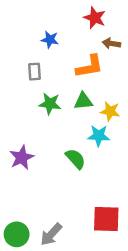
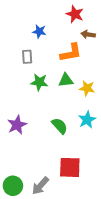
cyan star: (99, 136) -> (87, 120), moved, turned -30
red square: (106, 219) -> (70, 167), moved

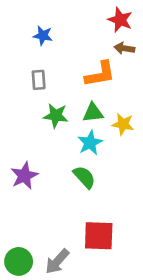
red star: (75, 14) -> (120, 20), moved
blue star: (39, 31) -> (43, 36), moved
cyan star: (87, 120) -> (90, 143), moved

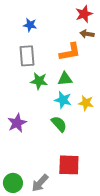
red star: (120, 20) -> (84, 14), turned 30
gray rectangle: (39, 80) -> (27, 56), size x1.5
yellow star: (123, 124) -> (86, 103), moved
cyan star: (90, 143) -> (63, 100), turned -30

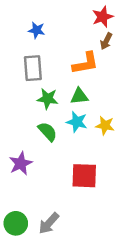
brown arrow: (87, 34) -> (106, 41), turned -72
purple star: (17, 123) -> (21, 163), moved
green semicircle: (59, 124) -> (48, 132), moved
red square: (69, 165) -> (84, 176), moved

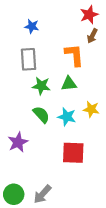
orange L-shape: (85, 63) -> (74, 55), turned -85
cyan star: (77, 122) -> (67, 117), moved

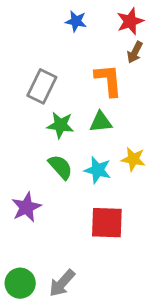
blue star: (32, 26) -> (76, 21), moved
gray rectangle: (29, 59) -> (42, 86), turned 30

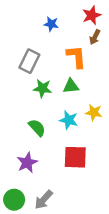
blue star: (76, 21) -> (51, 24), moved
green semicircle: (60, 167) -> (37, 128), moved
purple star: (26, 207) -> (27, 163), moved

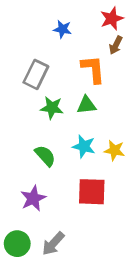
yellow star: (94, 112) -> (114, 150), moved

